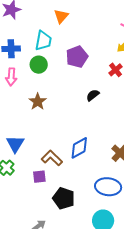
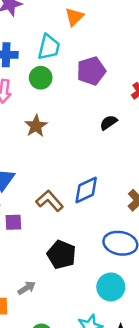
purple square: (39, 177) -> (13, 222), moved

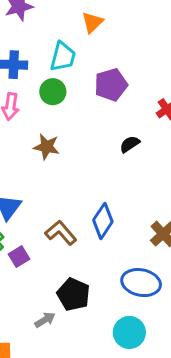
brown star: (36, 126) -> (47, 147), turned -30
blue diamond: (86, 190) -> (103, 221), turned -32
purple square: (13, 222) -> (19, 257), turned -30
gray arrow: (27, 288) -> (45, 320), moved

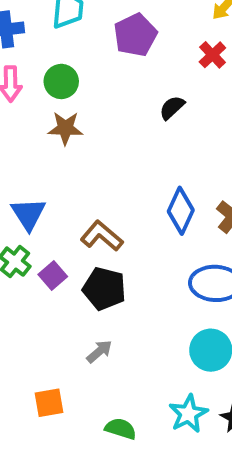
green circle: (53, 92) -> (61, 81), moved
blue diamond: (103, 221) -> (181, 211), moved
black pentagon: (73, 294) -> (104, 289), moved

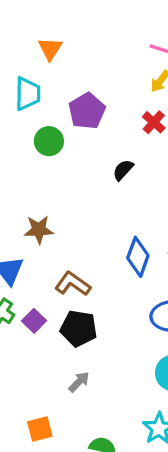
green circle: (61, 81) -> (49, 141), moved
brown star: (65, 128) -> (39, 230), moved

